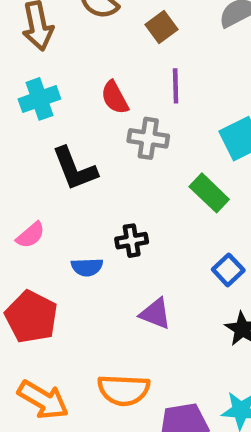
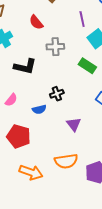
purple line: (176, 86) -> (82, 19), moved
red semicircle: (115, 98) -> (36, 22), moved
black L-shape: (75, 169) -> (25, 67), turned -45
purple triangle: (155, 314) -> (74, 124), turned 42

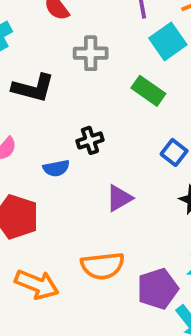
purple triangle: (74, 124) -> (119, 198), turned 35

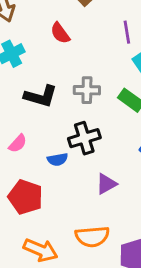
gray cross: (91, 53) -> (87, 90), moved
black cross: (90, 140) -> (84, 138), size x1.5

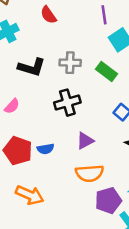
blue semicircle: (58, 159) -> (46, 149), moved
orange semicircle: (92, 237) -> (89, 173), moved

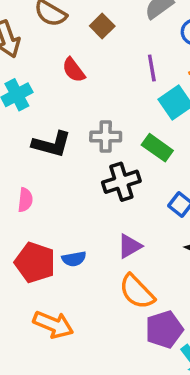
black cross: (67, 103) -> (121, 182), moved
pink semicircle: (12, 106) -> (25, 200), turned -35
orange semicircle: (89, 173) -> (137, 292), turned 52

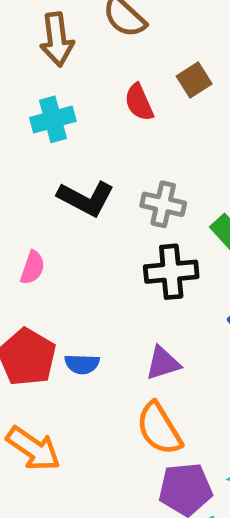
brown square: (102, 26) -> (194, 80), moved

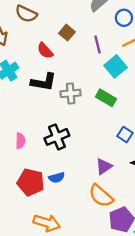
black L-shape: (86, 198) -> (44, 82), moved
black cross: (171, 272) -> (57, 137), moved
purple triangle: (163, 363) -> (104, 166), moved

